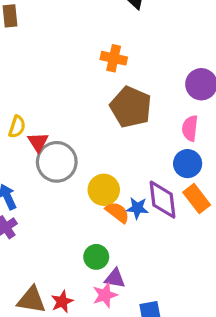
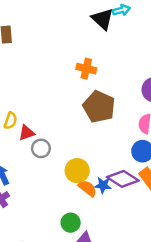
red triangle: (38, 142) -> (27, 133), turned 42
gray circle: (57, 162) -> (41, 148), size x0.6
purple diamond: (163, 200) -> (123, 179), turned -52

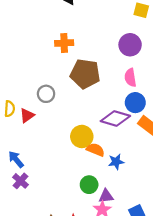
gray circle: (41, 148) -> (46, 94), moved
purple diamond: (123, 179) -> (115, 119), moved
blue star: (103, 185) -> (116, 162), moved

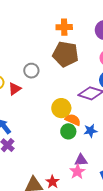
orange cross: (64, 43) -> (64, 27), moved
green circle: (89, 185) -> (68, 131), moved

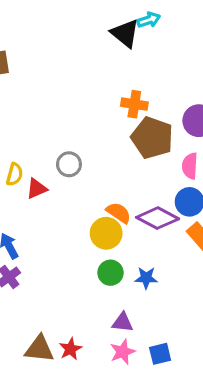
brown pentagon: (66, 54) -> (152, 138), moved
orange semicircle: (73, 120) -> (119, 213), moved
pink star: (77, 172) -> (123, 352), moved

